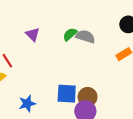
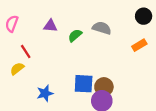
purple triangle: (33, 34) -> (50, 26), turned -40
green semicircle: (70, 34) -> (75, 35), moved

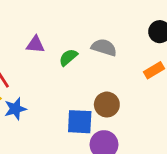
brown circle: (104, 87) -> (107, 105), moved
blue star: (45, 93) -> (15, 109), moved

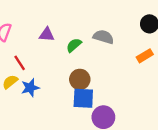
brown circle: (107, 105) -> (80, 79), moved

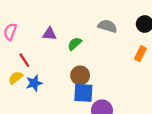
gray semicircle: (103, 37) -> (107, 26), moved
orange rectangle: (145, 56) -> (140, 54), turned -32

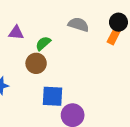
orange rectangle: (140, 54) -> (114, 36), moved
brown circle: (80, 75) -> (36, 63), moved

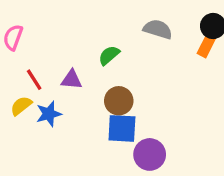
purple triangle: (16, 33) -> (72, 80), moved
brown circle: (36, 63) -> (119, 101), moved

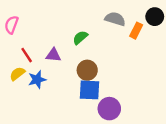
orange rectangle: (207, 46) -> (136, 31), moved

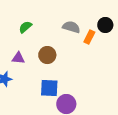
green semicircle: (80, 38) -> (25, 27), moved
brown circle: (87, 70) -> (47, 55), moved

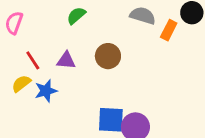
blue square: (49, 88) -> (111, 120), moved

